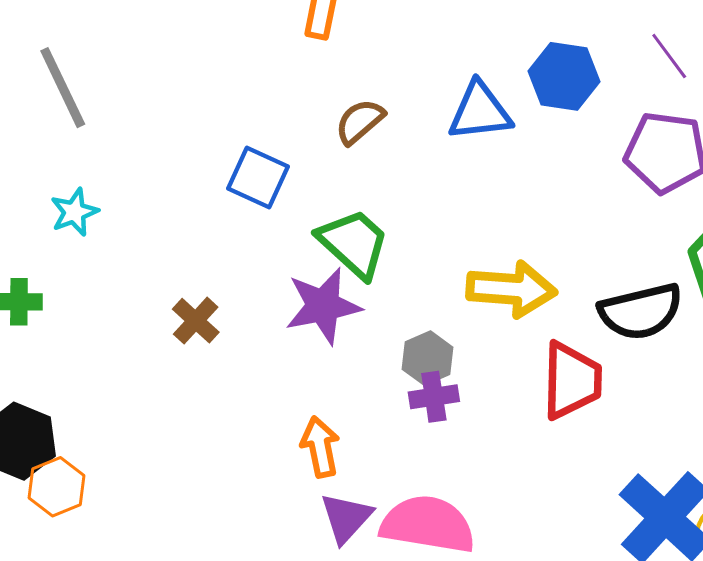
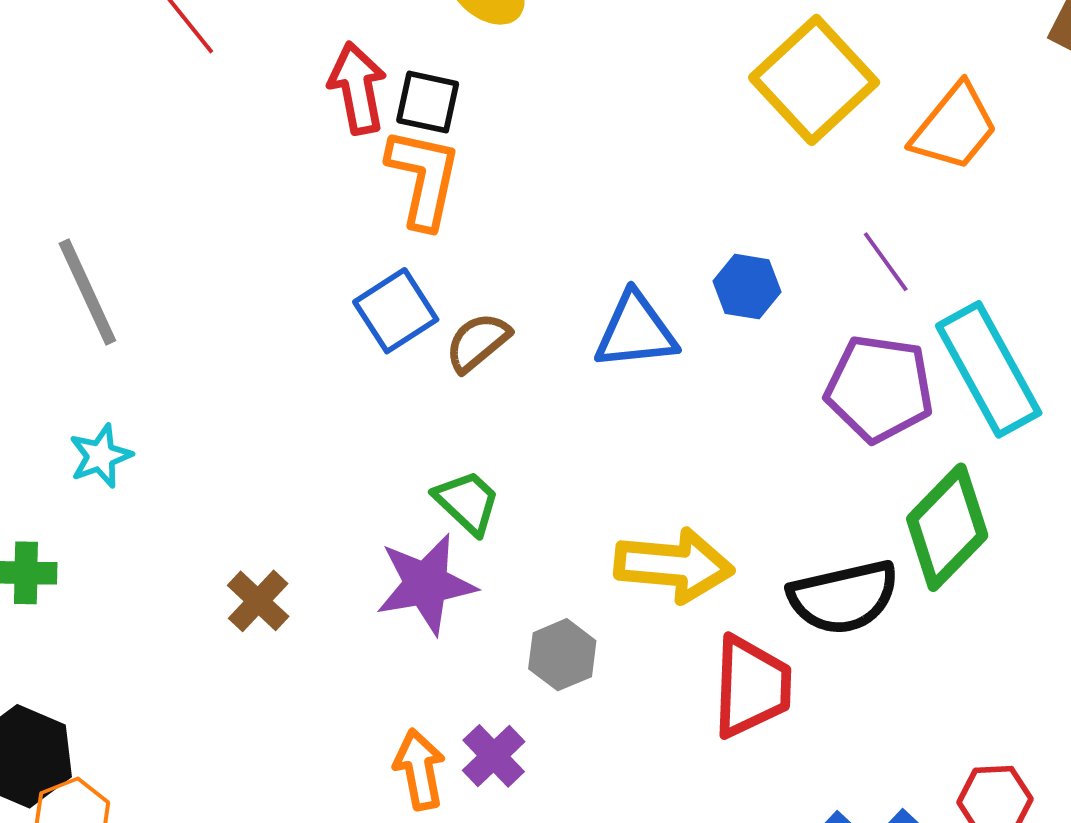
blue hexagon: (564, 76) -> (747, 287), size x0.7
blue square: (258, 178) -> (396, 311), moved, turned 32
green trapezoid: (354, 243) -> (467, 502), size x0.7
purple cross: (434, 397) -> (494, 756), moved, turned -36

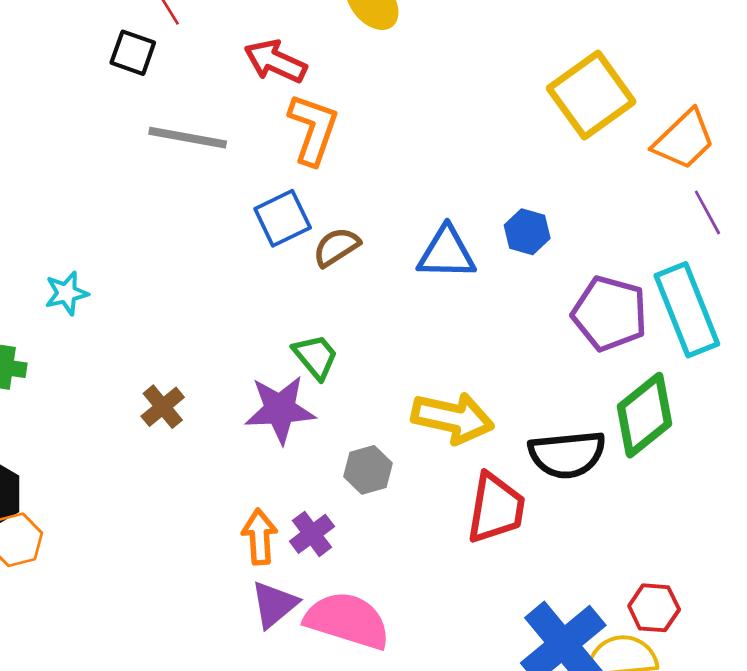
red arrow: (357, 88) -> (275, 61), turned -62
black square: (428, 102) -> (133, 53), moved
purple line: (886, 262) -> (707, 212), moved
gray line: (87, 292) -> (188, 138), moved, turned -62

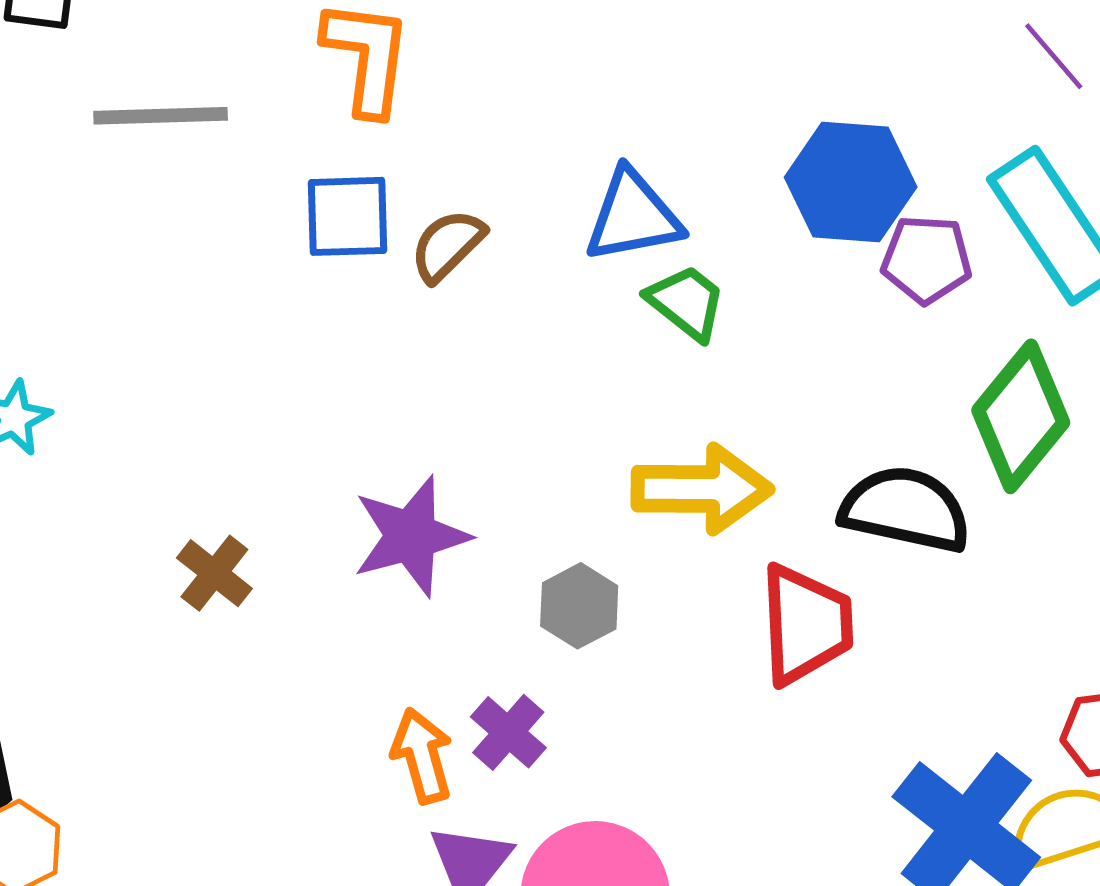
blue square: (283, 218) -> (348, 216), turned 36
blue hexagon: (527, 232) -> (851, 182), moved, size x1.6
purple pentagon: (610, 313) -> (927, 259), size x0.7
green trapezoid: (316, 357) -> (686, 302), moved
black semicircle: (567, 454) -> (905, 509), turned -150

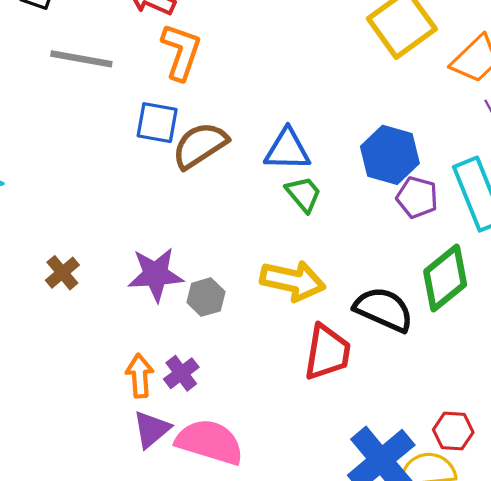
brown semicircle: (447, 245) -> (200, 145), size x1.5
gray hexagon: (579, 606) -> (206, 297), moved

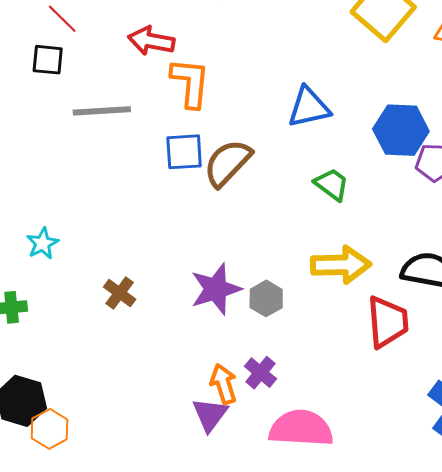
blue triangle: (287, 150) -> (309, 107), moved
brown cross: (62, 273) -> (120, 293), moved
purple triangle: (151, 429) -> (210, 415), moved

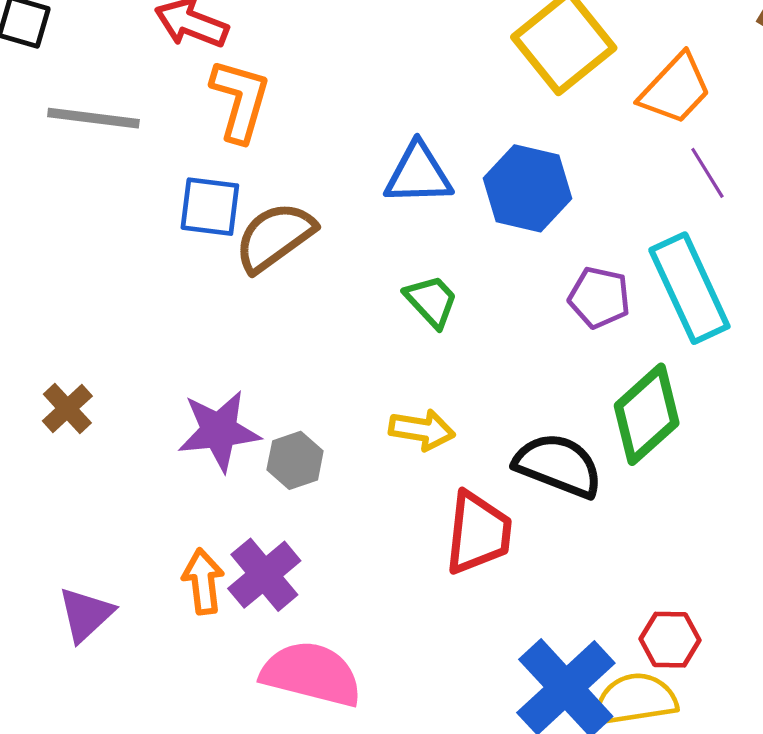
blue hexagon: (401, 130) -> (527, 188), moved
yellow arrow: (341, 265) -> (422, 430), size x0.7
purple cross: (261, 373) -> (264, 575), size x1.4
purple triangle: (210, 415) -> (86, 614), moved

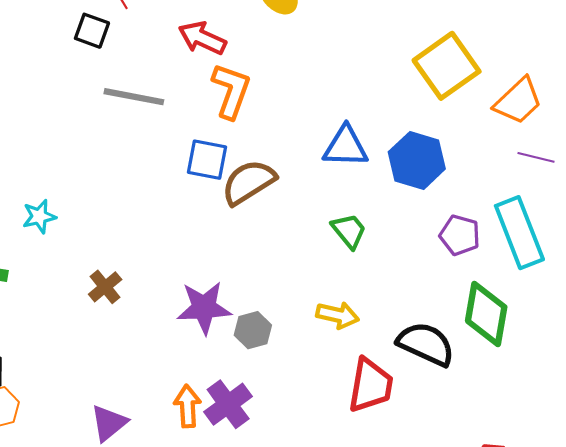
purple line: (707, 173) -> (536, 157), turned -48
green diamond: (647, 414) -> (486, 314), turned -42

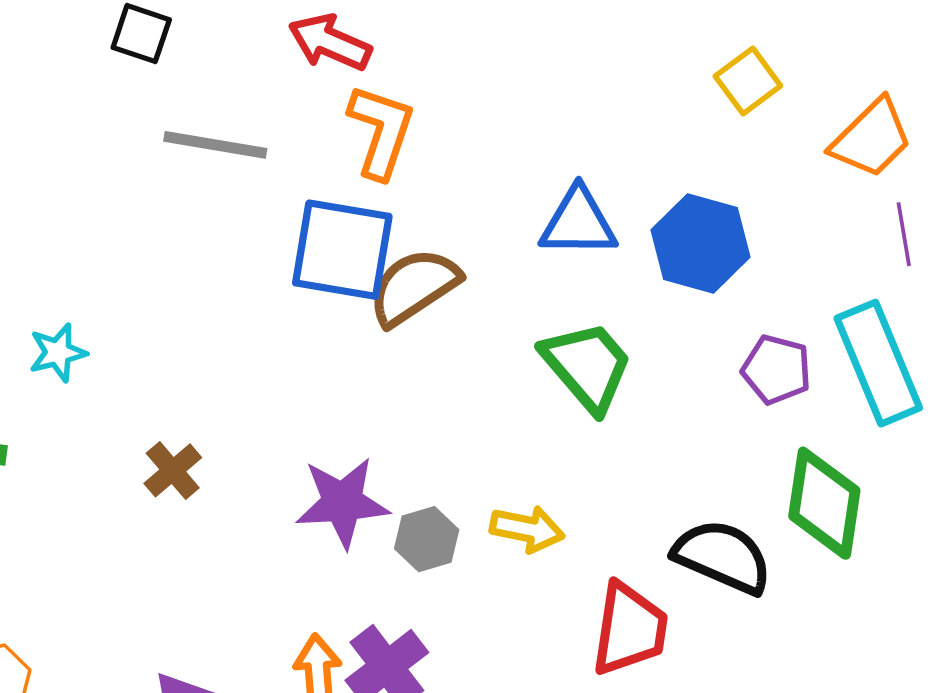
yellow square: (447, 66) -> (748, 81), size x0.6
purple line: (536, 157) -> (904, 234), turned 68
blue square: (207, 160) -> (342, 250), size x1.5
green trapezoid: (349, 231) -> (587, 366), size x1.5
yellow arrow: (338, 315) -> (527, 529), moved

